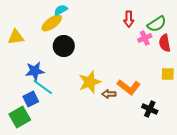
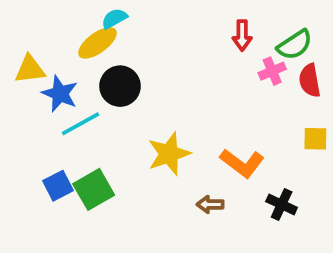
blue star: (35, 71) -> (60, 94), moved, turned 30
cyan line: (43, 87) -> (81, 124), moved, turned -65
brown arrow: (109, 94) -> (210, 204), moved
green square: (20, 117) -> (94, 189), moved

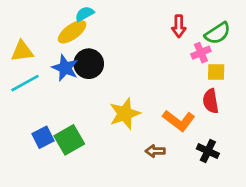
red semicircle: (310, 80) -> (211, 101), moved
blue star: (60, 94) -> (65, 68), moved
cyan line: (81, 124) -> (25, 83), moved
yellow square: (315, 139) -> (216, 72), moved

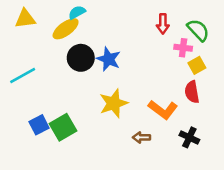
green semicircle: (218, 33) -> (198, 30), turned -100
yellow triangle: (22, 51) -> (25, 19), moved
pink cross: (201, 53) -> (183, 48), turned 30
blue star: (65, 68) -> (109, 59), moved
yellow square: (216, 72) -> (197, 65), turned -30

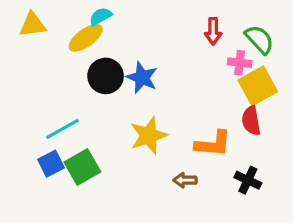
yellow square: (197, 65) -> (258, 86), size x1.6
cyan line: (23, 76) -> (63, 129), moved
orange L-shape: (163, 110) -> (213, 144), turned -32

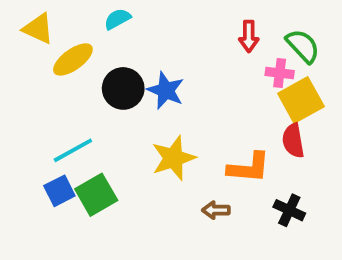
yellow triangle: (33, 25) -> (38, 29), turned 32
yellow ellipse: (86, 38) -> (73, 59), moved

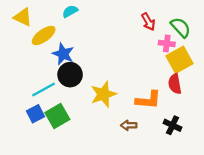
red arrow: (249, 36) -> (148, 22), turned -30
black circle: (123, 88) -> (70, 75), moved
blue star: (166, 90) -> (63, 54), moved

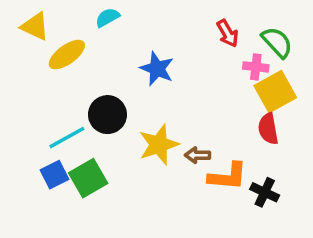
blue star: (63, 54) -> (157, 69), moved
orange L-shape: (148, 100) -> (228, 176), moved
brown arrow: (129, 125) -> (198, 155), moved

